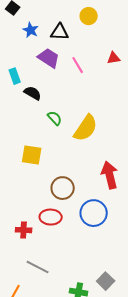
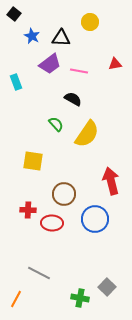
purple trapezoid: (49, 58) -> (50, 64), turned 110
pink line: (78, 65) -> (79, 71), turned -48
black semicircle: (33, 93) -> (73, 99), moved
red cross: (24, 230) -> (28, 210), moved

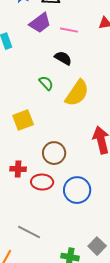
yellow square: (33, 161) -> (23, 120), turned -30
blue circle: (95, 219) -> (77, 190), moved

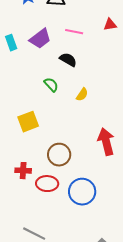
purple trapezoid: (40, 23) -> (40, 39), moved
yellow semicircle: (77, 93) -> (82, 95), size x0.5

